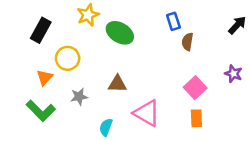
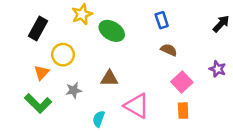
brown semicircle: (187, 42) -> (169, 50), moved, turned 105

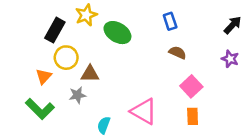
black rectangle: (38, 28) -> (55, 30), moved
purple star: (218, 69) -> (230, 59), moved
brown triangle: (109, 78) -> (90, 74), moved

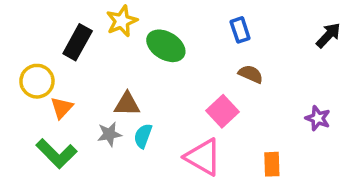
yellow circle: (66, 58) -> (37, 81), moved
purple star: (230, 59) -> (318, 118), moved
pink square: (191, 86) -> (222, 111), moved
cyan semicircle: (104, 125) -> (143, 136), moved

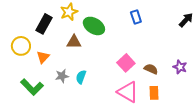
brown semicircle: (251, 74) -> (151, 69), moved
brown triangle: (127, 104) -> (74, 42), moved
orange triangle: (62, 108) -> (43, 57), moved
pink triangle: (203, 157) -> (128, 92), moved

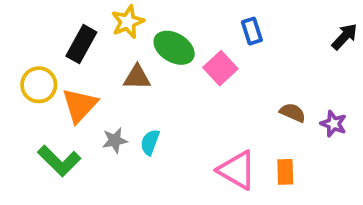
orange triangle: (43, 57) -> (80, 105), size x1.5
pink square: (126, 63) -> (220, 68), moved
brown semicircle: (151, 69) -> (293, 113), moved

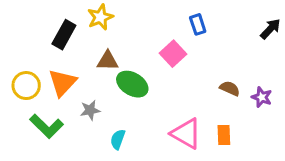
green ellipse: (174, 48) -> (132, 84), moved
yellow circle: (39, 85) -> (26, 86), moved
cyan semicircle: (150, 142) -> (118, 139), moved

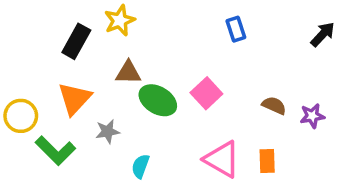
pink square: (173, 54) -> (206, 93), moved
yellow circle: (26, 86) -> (21, 116), moved
purple star: (262, 97) -> (312, 116), turned -30

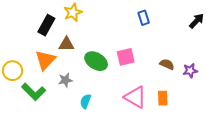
brown triangle: (128, 73) -> (66, 44), moved
pink square: (206, 93) -> (126, 57), turned 30

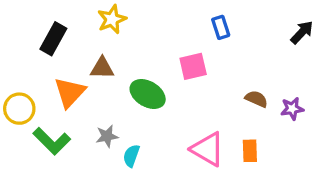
black rectangle: (46, 25) -> (53, 39), moved
pink square: (126, 57) -> (193, 66), moved
gray star: (65, 80) -> (107, 136), moved

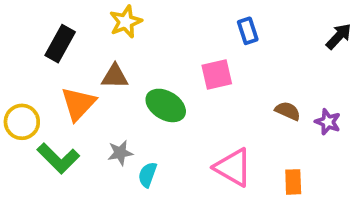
purple star: (292, 109) -> (328, 122), turned 30
orange rectangle: (250, 151) -> (293, 182), moved

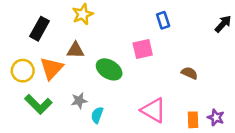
yellow circle: (22, 122) -> (23, 71), moved
purple star: (328, 122) -> (216, 117), moved

